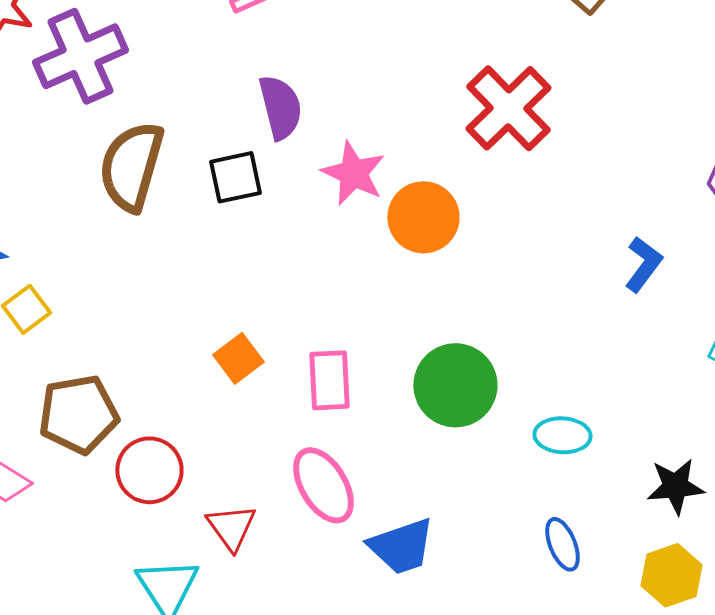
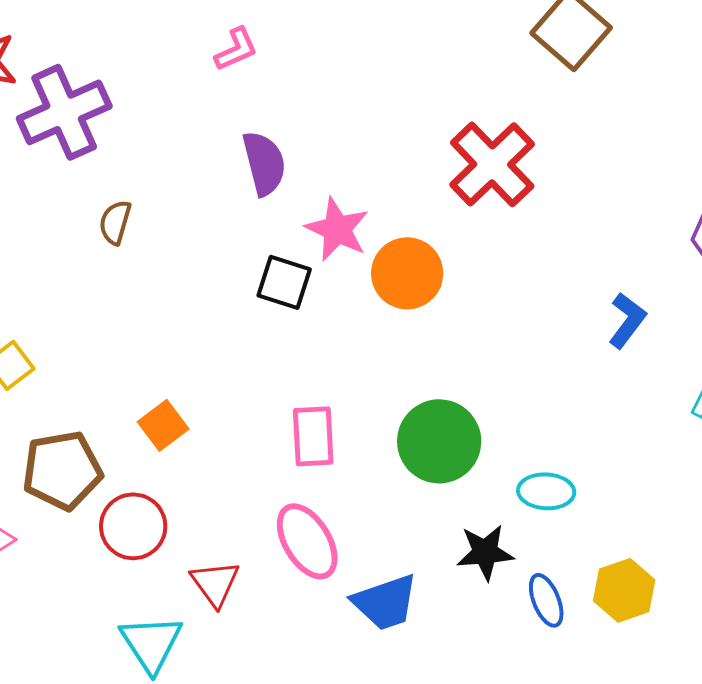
brown semicircle: (131, 166) -> (115, 222), size x0.5
black square: (235, 177) -> (284, 282), moved, turned 30
orange square: (238, 358) -> (163, 425), moved
black star: (675, 486) -> (485, 552), moved
yellow hexagon: (671, 575) -> (624, 590), moved

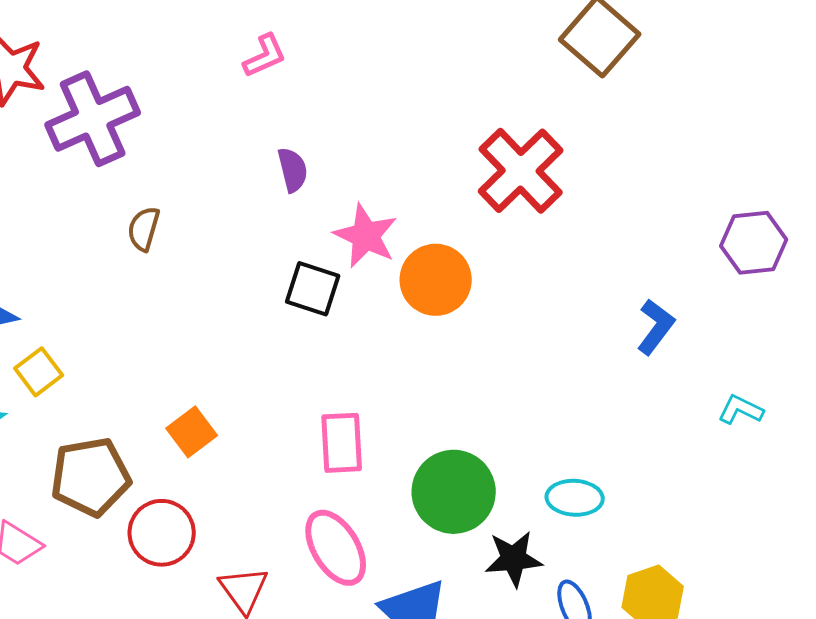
purple semicircle: (264, 163) -> (293, 170), size x0.7
green circle: (439, 441) -> (454, 492), moved

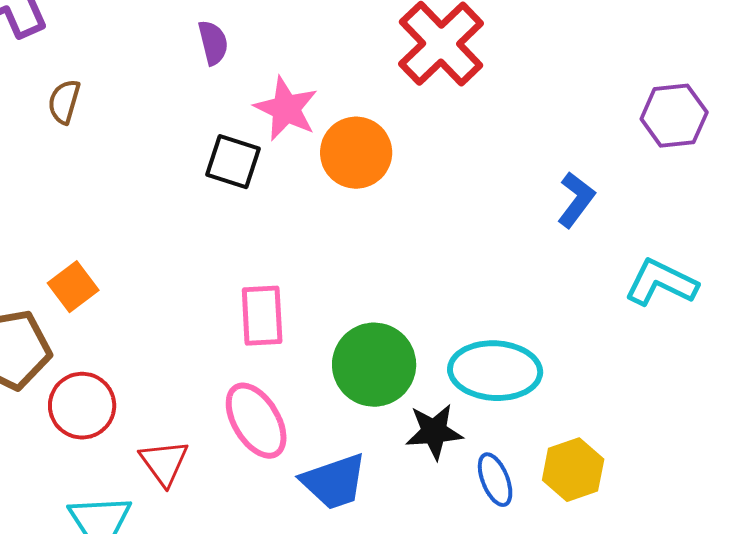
cyan L-shape: (741, 410) -> (661, 283), size x1.6
orange square: (192, 432) -> (73, 287), moved
cyan ellipse: (575, 498) -> (495, 371), size x1.6

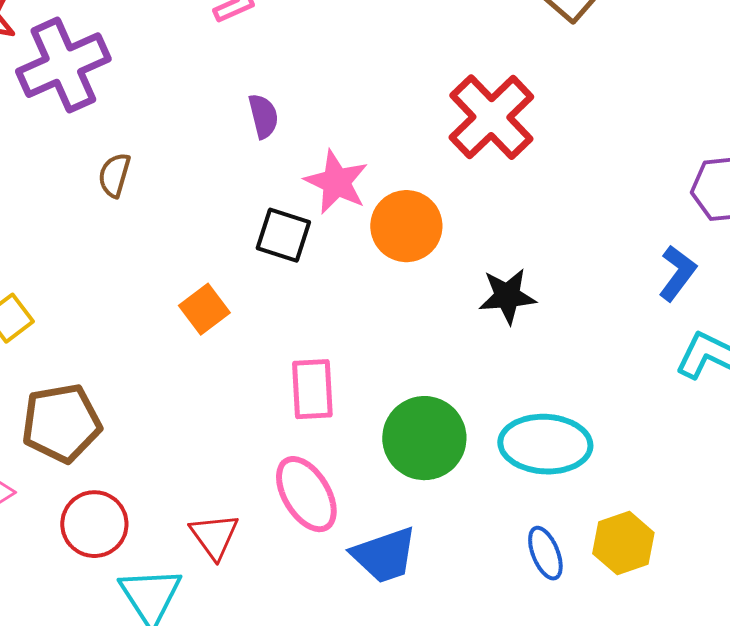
blue L-shape: (576, 200) -> (677, 273), moved
orange square: (73, 287) -> (204, 309), moved
red circle: (82, 406) -> (94, 524), moved
black star: (434, 432) -> (507, 296), moved

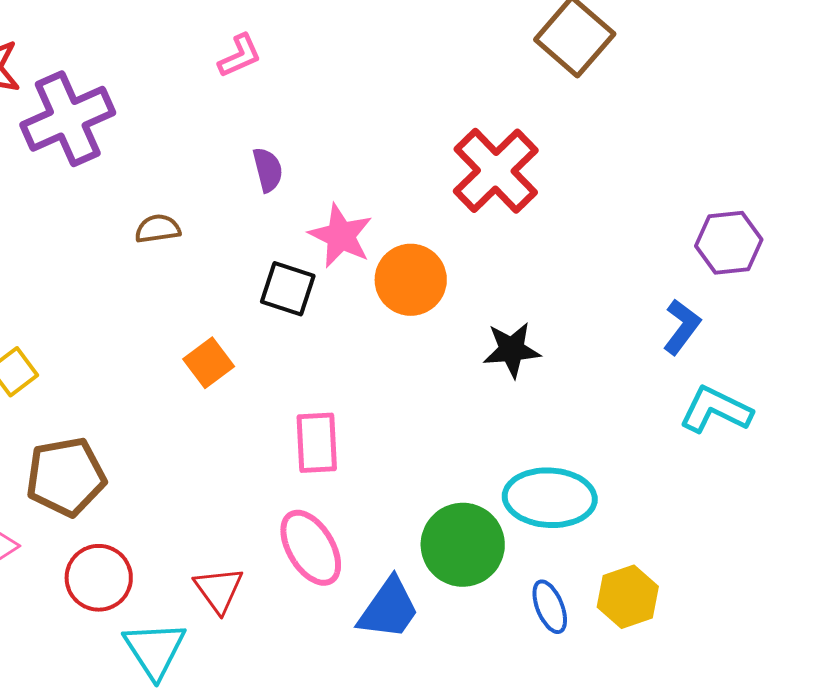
brown semicircle: (114, 175) -> (158, 229), moved, turned 66
green circle: (424, 438) -> (463, 545), moved
blue trapezoid: (384, 555) -> (389, 609), turned -36

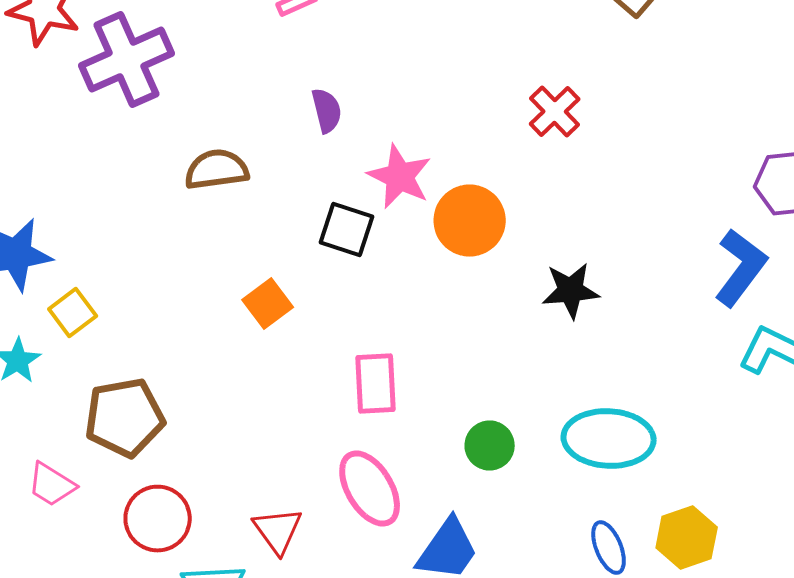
red cross: (496, 171) -> (555, 112), size x0.6
brown semicircle: (158, 229) -> (217, 170), size x1.4
blue L-shape: (682, 327) -> (741, 268), size x1.4
green circle: (463, 545) -> (490, 446), moved, size x0.6

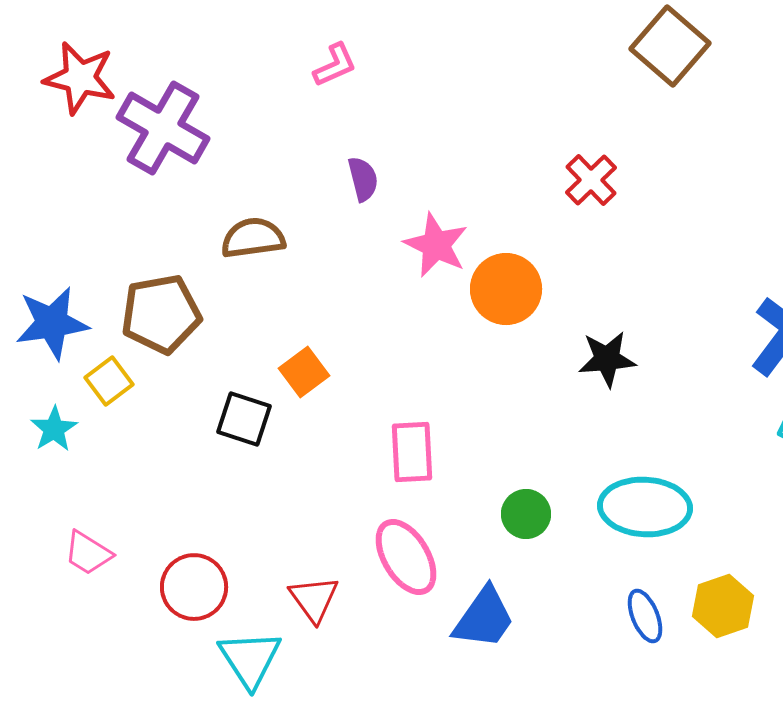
purple cross: (127, 60) -> (163, 128), turned -36
black square: (347, 230) -> (244, 419), moved
brown pentagon: (125, 418) -> (161, 314), moved

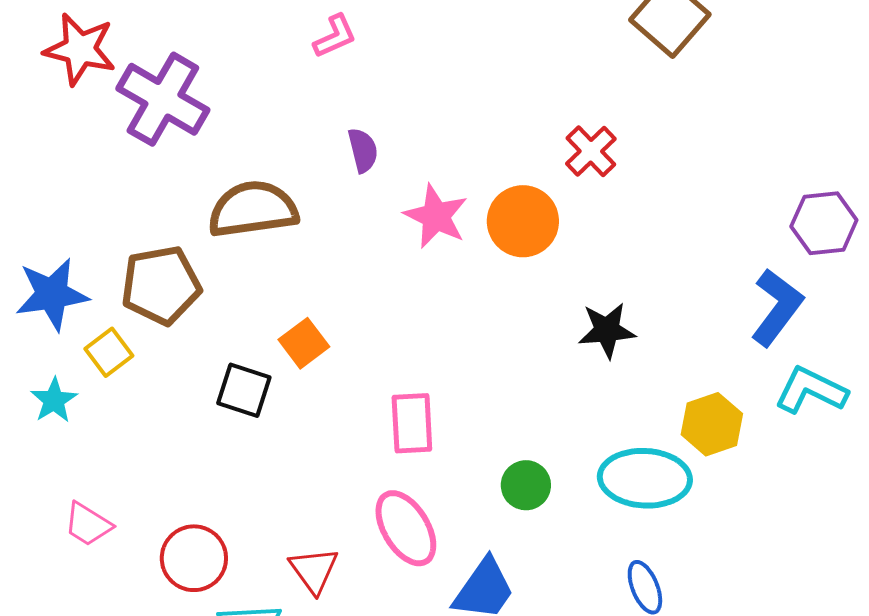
brown semicircle: (253, 238) -> (253, 209), size x1.4
orange circle: (506, 289) -> (523, 221), moved
yellow hexagon: (723, 606) -> (712, 424), moved

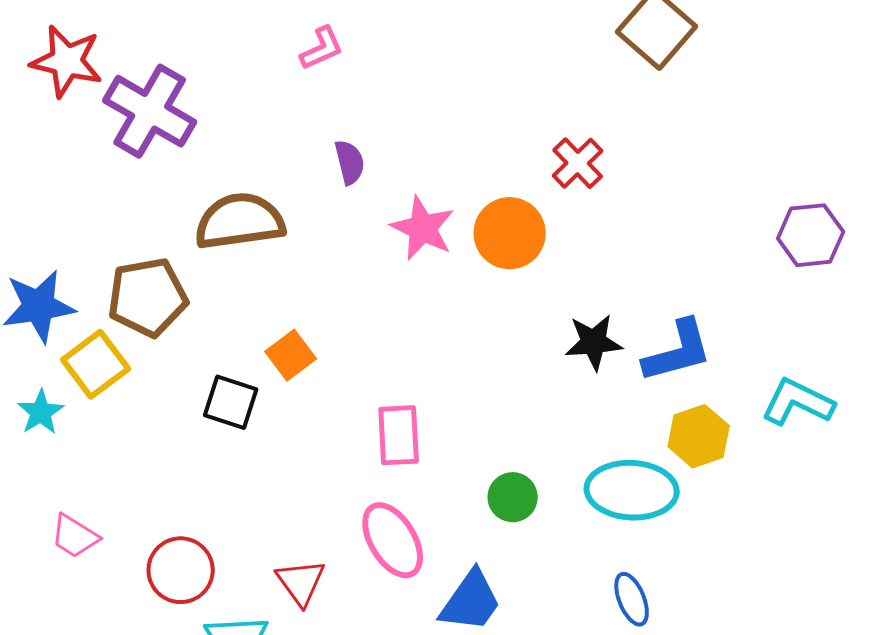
blue L-shape: (777, 307) -> (678, 351), moved, turned 38
yellow square: (109, 352) -> (96, 364), size x1.4

